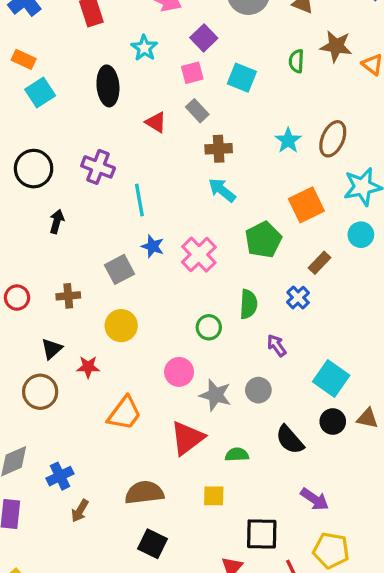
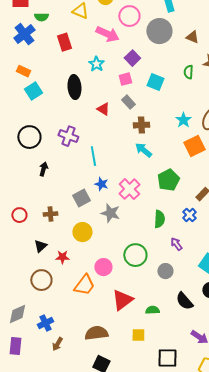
orange square: (306, 205) -> (194, 146), moved
green circle: (209, 327) -> (135, 255), moved, size x1.5
pink circle: (179, 372) -> (103, 267), moved
brown circle: (40, 392) -> (41, 280), moved
gray star: (215, 395) -> (110, 213), moved

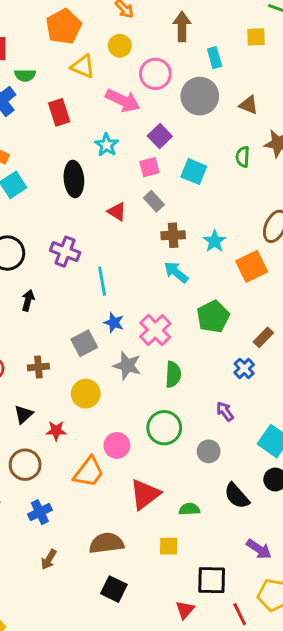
cyan star: (183, 120) -> (215, 241), moved
green semicircle: (159, 219) -> (173, 374), moved
blue cross: (45, 323) -> (40, 512), moved

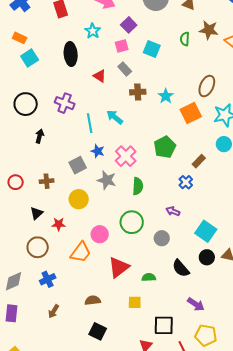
cyan arrow: (176, 272) -> (115, 117), moved
purple arrow: (225, 411) -> (173, 211), turned -32
brown semicircle: (106, 543) -> (93, 300), size x0.7

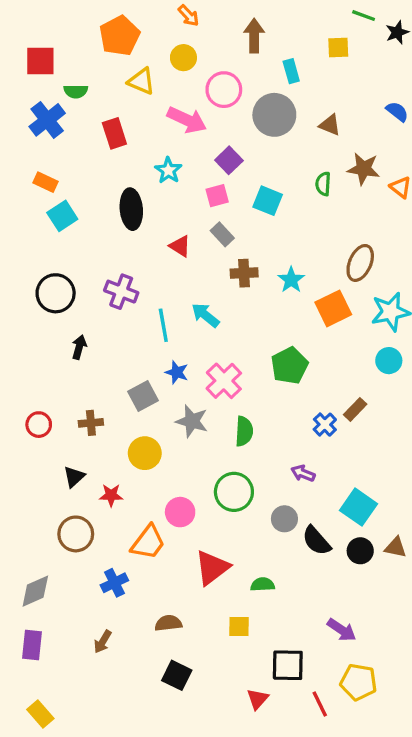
brown rectangle: (199, 161) -> (355, 409), moved
black semicircle: (181, 268) -> (316, 541), moved
blue cross: (48, 279) -> (114, 583), moved

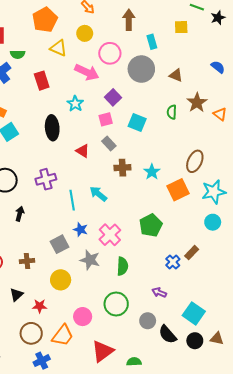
brown star: (364, 169) -> (197, 103), turned 30
purple cross: (121, 292) -> (46, 179), turned -36
brown circle: (76, 534) -> (31, 333), moved

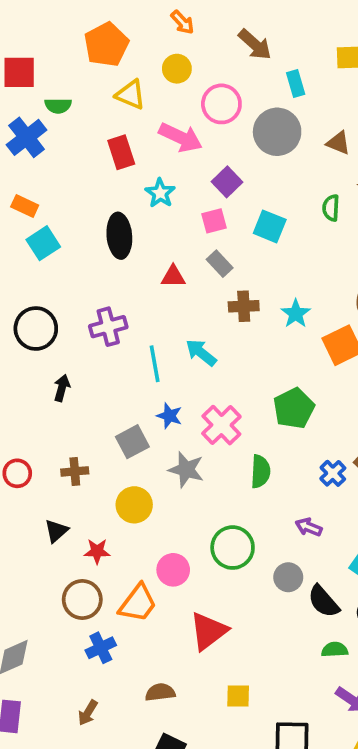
brown arrow: (129, 20) -> (255, 45), turned 132
red rectangle: (42, 81) -> (121, 152), moved
red triangle: (83, 151) -> (173, 277), turned -32
green semicircle: (122, 266) -> (260, 471), moved
green semicircle: (134, 362) -> (335, 650), moved

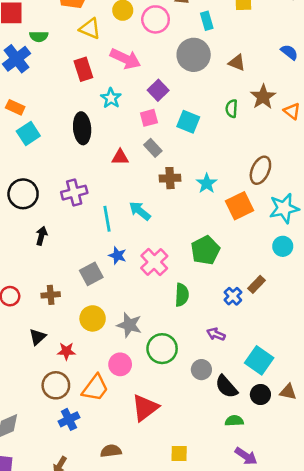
pink circle: (221, 104) -> (156, 19), moved
gray star: (186, 470) -> (129, 325), moved
yellow square: (238, 696) -> (179, 454), moved

